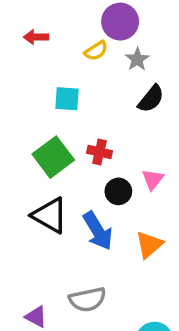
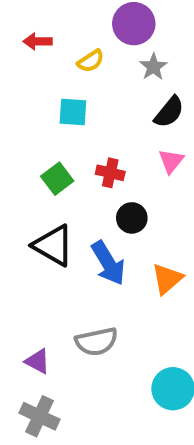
yellow semicircle: (96, 51) -> (91, 61), moved
green square: (53, 157) -> (57, 179), size x0.7
pink triangle: (153, 179) -> (171, 161), moved

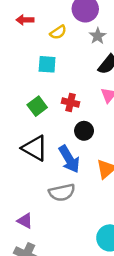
gray semicircle: (96, 342) -> (62, 192), moved

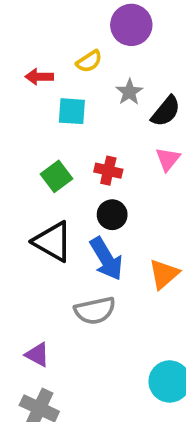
red arrow: (25, 20) -> (39, 77), moved
gray star: (98, 36) -> (129, 92), moved
black circle: (84, 131) -> (112, 215), moved

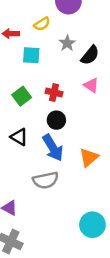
pink triangle: (168, 159) -> (91, 85), turned -35
black triangle: (53, 242) -> (19, 137), size x0.7

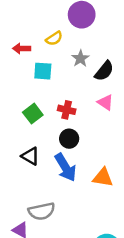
orange triangle: (89, 157) -> (103, 177), turned 50
gray semicircle: (46, 180) -> (42, 211), moved

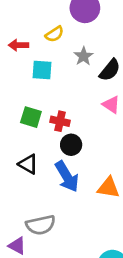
red cross: (67, 110) -> (60, 121), moved
green square: (33, 114) -> (31, 117), turned -36

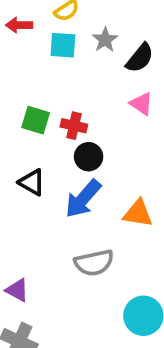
cyan square: (42, 70) -> (63, 45), moved
blue arrow: (67, 177) -> (83, 199), turned 72
gray semicircle: (41, 225) -> (94, 263), moved

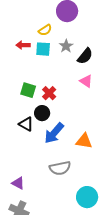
red arrow: (19, 25) -> (23, 45), moved
red cross: (74, 126) -> (49, 93), turned 32
black circle: (89, 157) -> (42, 113), moved

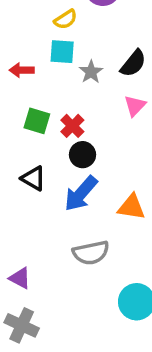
red arrow: (23, 45) -> (22, 70), moved
gray star: (66, 46) -> (91, 72), moved
pink triangle: (86, 81) -> (135, 106), turned 40
black circle: (42, 113) -> (83, 155), moved

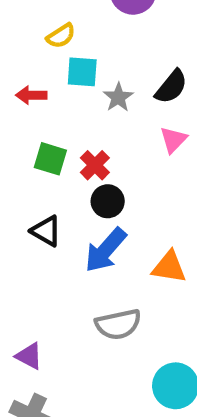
yellow semicircle: (66, 19) -> (61, 36), moved

